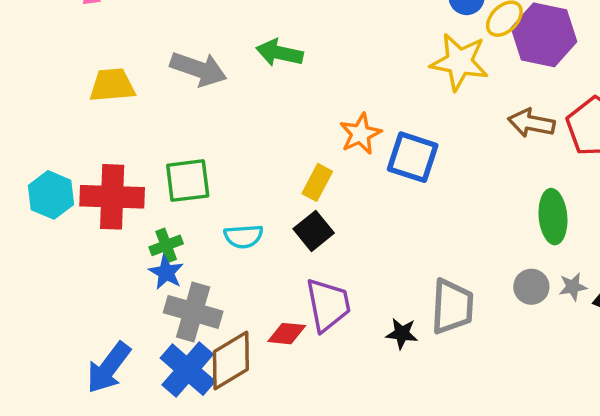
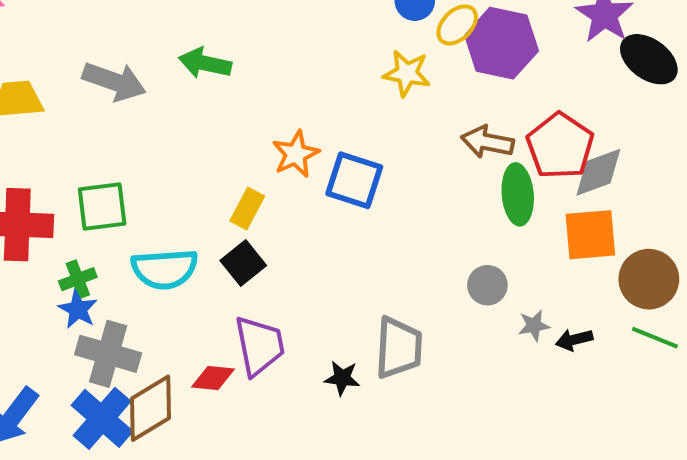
yellow star: (459, 62) -> (407, 73), size x0.7
green ellipse: (553, 217) -> (518, 194), moved
cyan semicircle: (243, 236) -> (165, 269), size x1.5
gray circle: (531, 287) -> (487, 285), moved

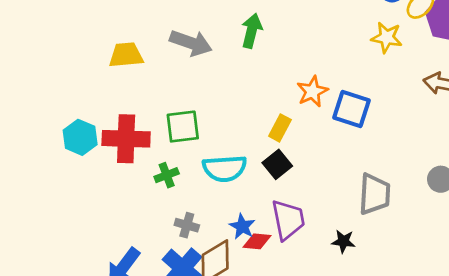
green arrow: (205, 63) -> (252, 31), turned 92
blue star: (78, 309) -> (242, 226), moved
gray trapezoid: (399, 348) -> (374, 194), moved
gray cross: (108, 354) -> (187, 225), size x0.6

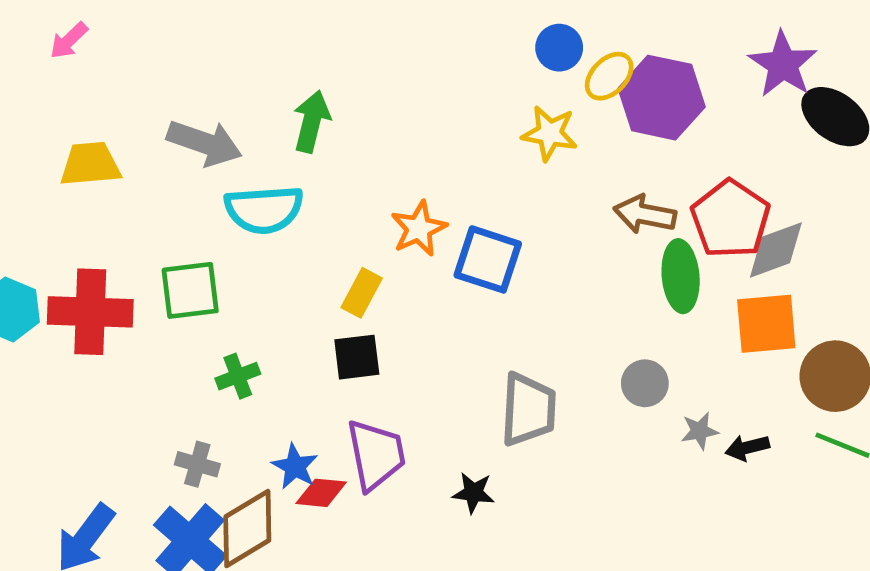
black square: (277, 164) -> (357, 357), turned 32
cyan semicircle: (225, 168) -> (264, 209), moved
green cross: (167, 175) -> (238, 376), moved

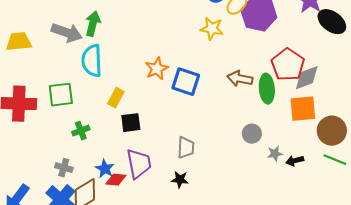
green arrow: (312, 121) -> (93, 24), moved
cyan semicircle: (264, 209) -> (92, 61), turned 92
brown arrow: (645, 214) -> (240, 79), moved
yellow rectangle: (362, 293) -> (116, 98), moved
gray trapezoid: (528, 409) -> (186, 148), moved, size x0.7

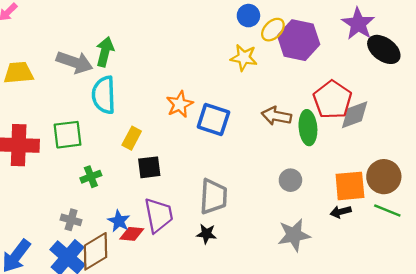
orange square: (303, 109) -> (350, 186), moved
gray trapezoid: (186, 148) -> (213, 196), size x1.4
gray star: (275, 154) -> (294, 235), moved, size x1.8

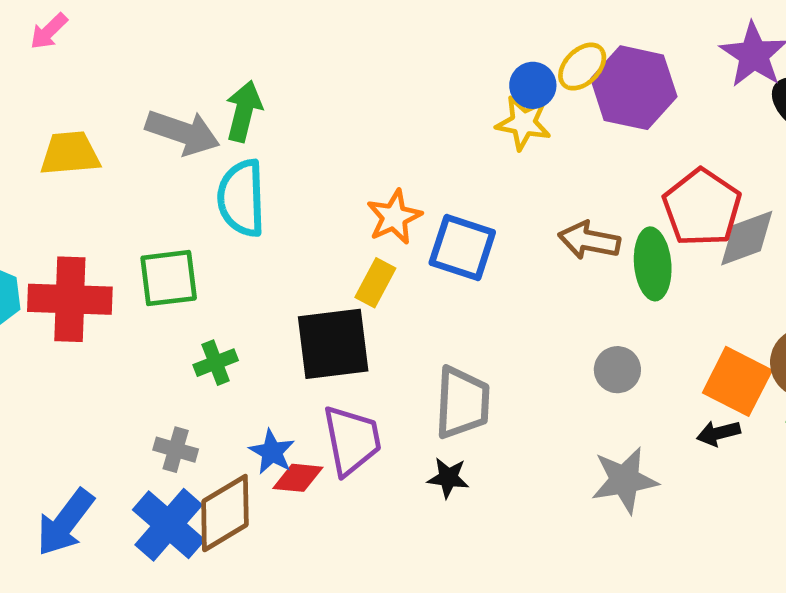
blue circle: (248, 16) -> (533, 85), moved
yellow rectangle: (132, 138) -> (375, 283), moved
black square: (149, 167) -> (333, 344), size x1.6
orange square: (350, 186) -> (737, 381), turned 32

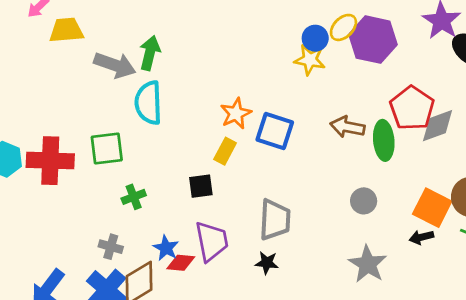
yellow trapezoid: (70, 153) -> (66, 30), moved
black square: (333, 344) -> (201, 186), size x0.6
gray star: (624, 480) -> (368, 264), turned -30

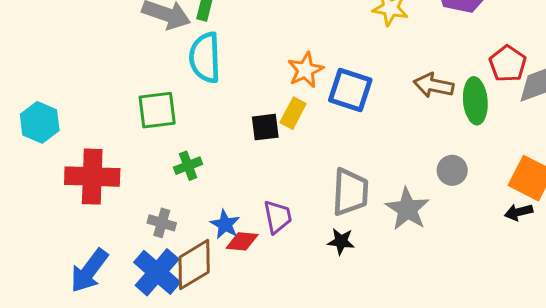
red pentagon: (412, 108) -> (508, 64), size x0.7
red cross: (50, 161) -> (92, 177), moved
black square: (201, 186) -> (265, 127), moved
purple trapezoid: (212, 241) -> (278, 217), size x0.7
gray star: (368, 264) -> (407, 209), moved

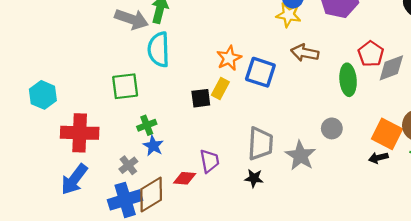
brown arrow: (434, 85) -> (305, 53), moved
gray cross: (162, 223) -> (128, 165), turned 36
blue star: (225, 224) -> (153, 146), moved
blue arrow: (89, 271) -> (74, 179), moved
blue cross: (157, 272) -> (125, 200), turned 32

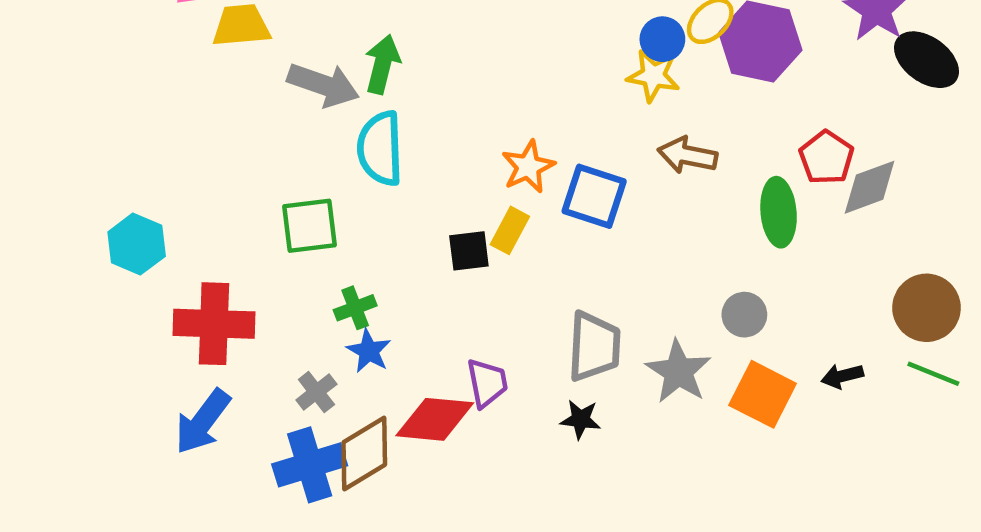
orange square: (387, 134) -> (763, 394), moved
red diamond: (185, 178) -> (435, 419), size x1.6

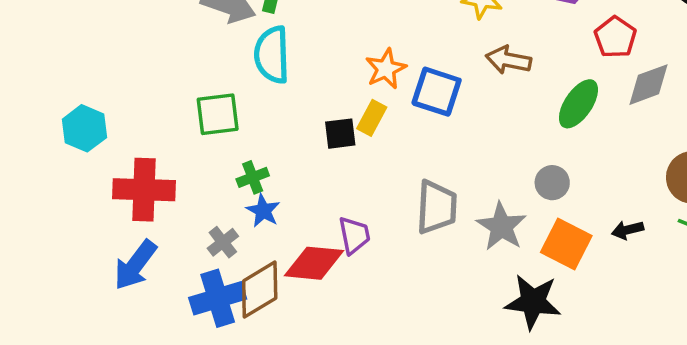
red pentagon: (826, 158) -> (615, 37), moved
green ellipse: (779, 212) -> (578, 104), turned 39
black star: (580, 419) -> (533, 302), moved, size x1.8

